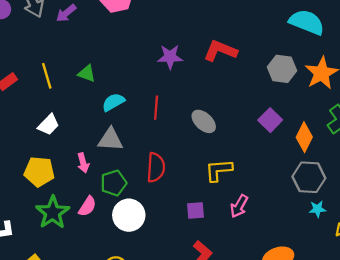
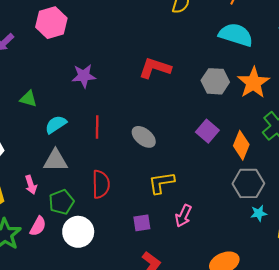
purple star: (170, 57) -> (84, 76), moved

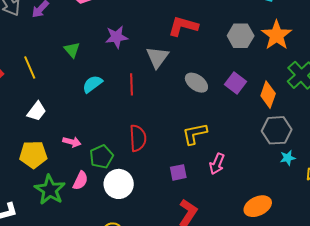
green triangle: (28, 99) -> (72, 50), moved, turned 36
gray ellipse: (144, 137) -> (196, 83), moved
gray triangle: (55, 161) -> (157, 57), moved, turned -50
pink arrow: (31, 185) -> (72, 142), turned -54

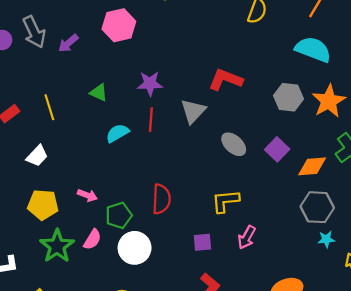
green triangle: (72, 50) -> (99, 93), turned -30
red line: (131, 84) -> (151, 120), moved
orange diamond: (268, 95) -> (312, 166), turned 60
white trapezoid: (37, 111) -> (37, 156), moved

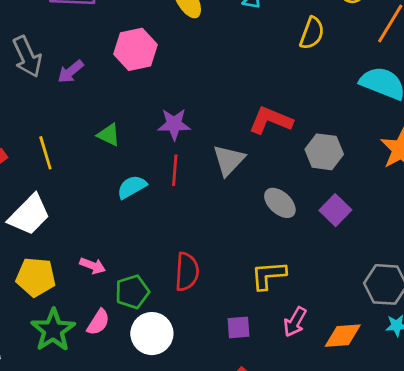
gray hexagon: (289, 97) -> (324, 152), moved
white trapezoid: (37, 156) -> (29, 215), size x1.5
orange diamond: (312, 166) -> (343, 336), moved

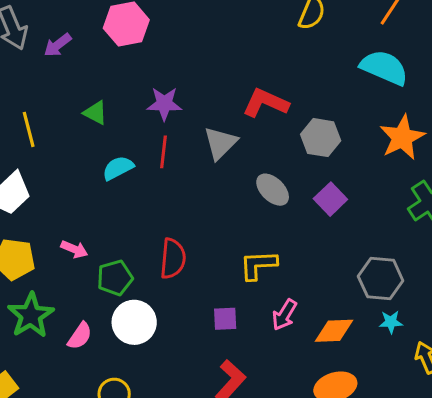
pink semicircle: (98, 322) -> (80, 336), moved

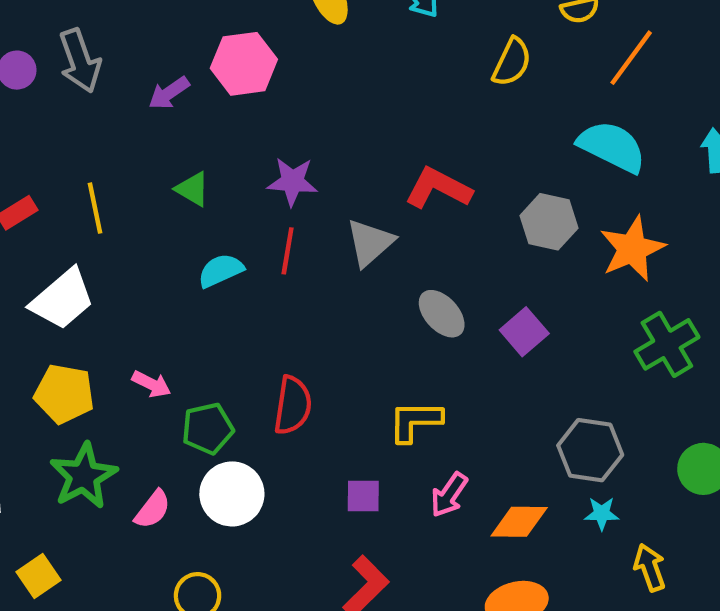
purple arrow: (58, 45) -> (169, 93), moved
gray hexagon: (321, 138) -> (549, 222), moved

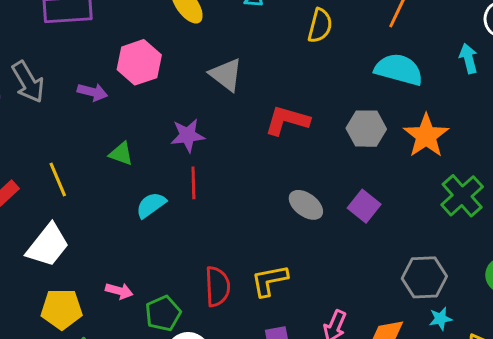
purple arrow: (169, 93) -> (92, 92), turned -120
gray triangle: (370, 243) -> (226, 75), moved, turned -30
yellow L-shape: (415, 421) -> (269, 280), moved

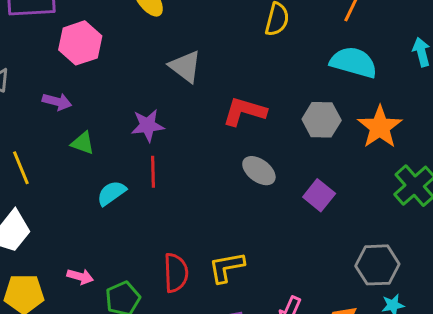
pink hexagon: (139, 62) -> (80, 43), moved
purple arrow: (92, 92) -> (57, 102), moved
gray ellipse: (306, 205) -> (259, 171), moved

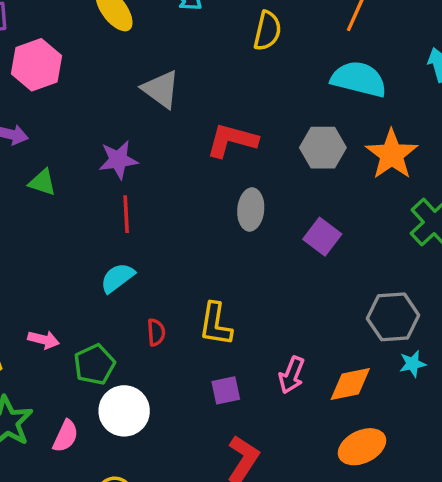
gray ellipse: (259, 171) -> (251, 209), turned 60
cyan semicircle: (111, 193) -> (117, 278), moved
yellow L-shape: (226, 267) -> (216, 324), turned -69
red semicircle: (176, 273) -> (156, 332), size x0.6

